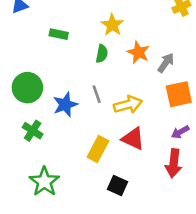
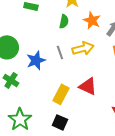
yellow arrow: (128, 105) -> (83, 48), moved
black square: (117, 186) -> (60, 122), moved

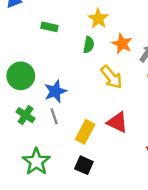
yellow arrow: (83, 48) -> (111, 77), turned 65
gray line: (60, 52) -> (54, 116), moved

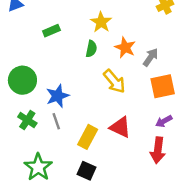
green rectangle: (49, 27) -> (51, 31), turned -35

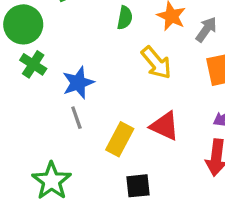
green circle: (22, 80) -> (23, 24), moved
green cross: (27, 120) -> (33, 64), moved
black square: (86, 171) -> (138, 186), moved, turned -30

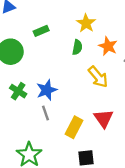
green cross: (33, 64) -> (18, 91), moved
red triangle: (165, 126) -> (104, 118), turned 30

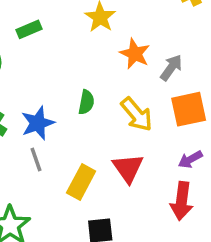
green semicircle: (77, 47) -> (86, 102), moved
yellow arrow: (98, 77) -> (137, 114), moved

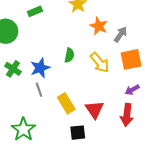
red triangle: (128, 168) -> (94, 110), moved
yellow rectangle: (81, 182) -> (66, 103), turned -60

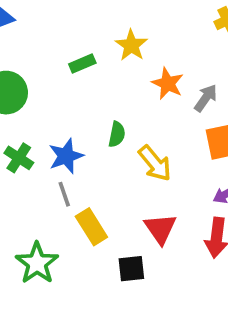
green rectangle: (35, 11) -> (82, 64), moved
yellow arrow: (100, 63) -> (155, 163), moved
yellow rectangle: (66, 103) -> (91, 227), moved

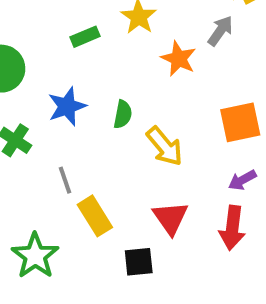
gray arrow: (206, 98) -> (220, 31), moved
blue star: (66, 156) -> (67, 106), moved

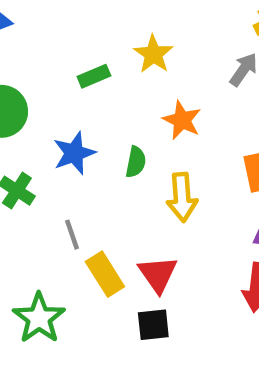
orange star: (179, 59) -> (182, 120), moved
yellow arrow: (165, 146) -> (182, 197), turned 36
red triangle: (171, 218) -> (158, 274), moved

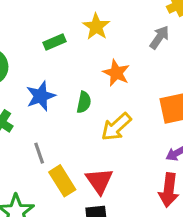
yellow arrow: (182, 197) -> (116, 127), turned 52

